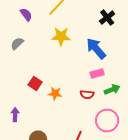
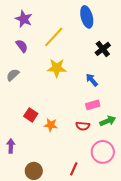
blue arrow: (96, 48) -> (92, 80), size x0.6

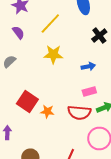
blue arrow: (92, 80) -> (88, 66), turned 120
red square: (31, 115) -> (27, 102), size x1.5
red semicircle: (83, 126) -> (79, 112), size x1.6

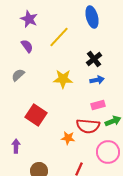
black cross: (99, 36) -> (94, 59), moved
yellow star: (53, 54) -> (63, 79), moved
orange star: (47, 112) -> (68, 138), moved

